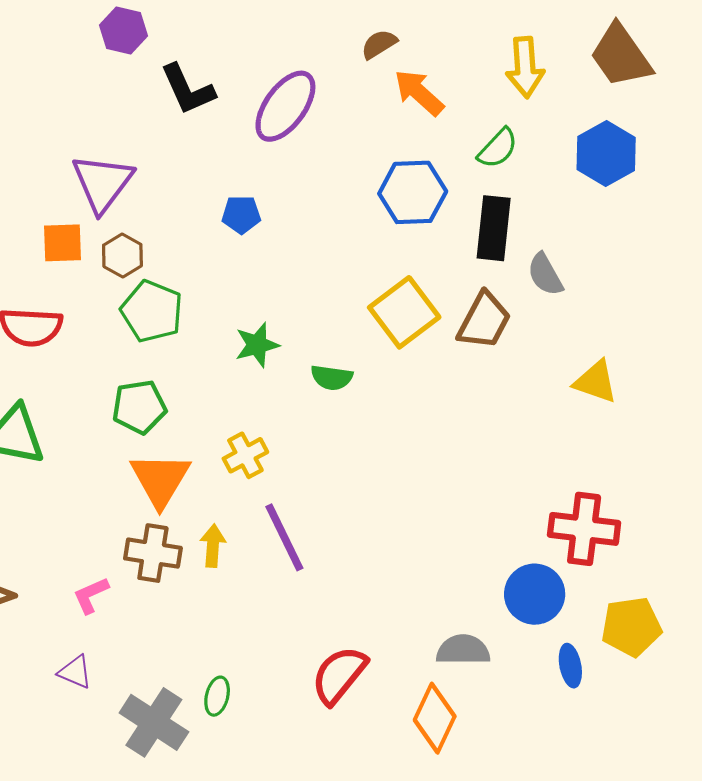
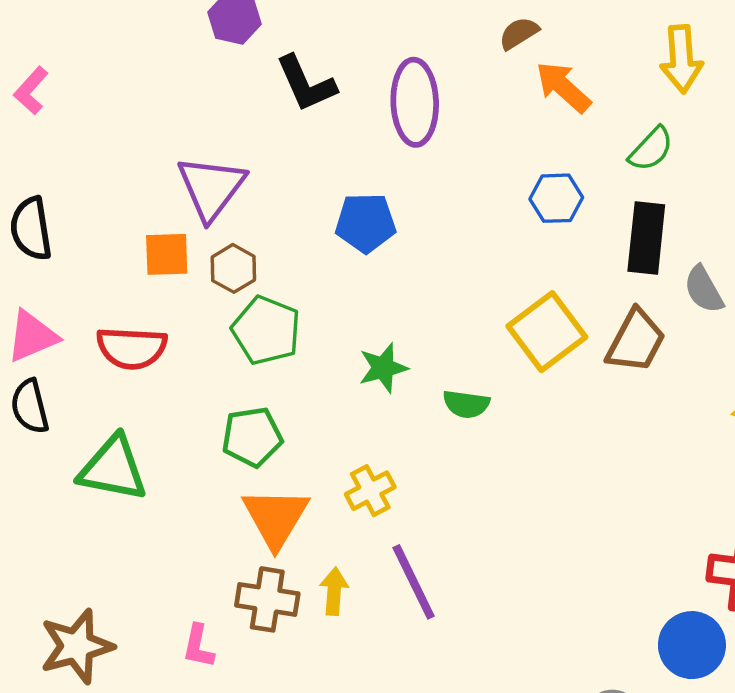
purple ellipse: (285, 106) -> (415, 102), turned -38
blue hexagon: (413, 192) -> (556, 198), size x0.7
blue pentagon: (241, 215) -> (366, 223), size x1.4
pink L-shape: (91, 595) -> (198, 646), turned -54

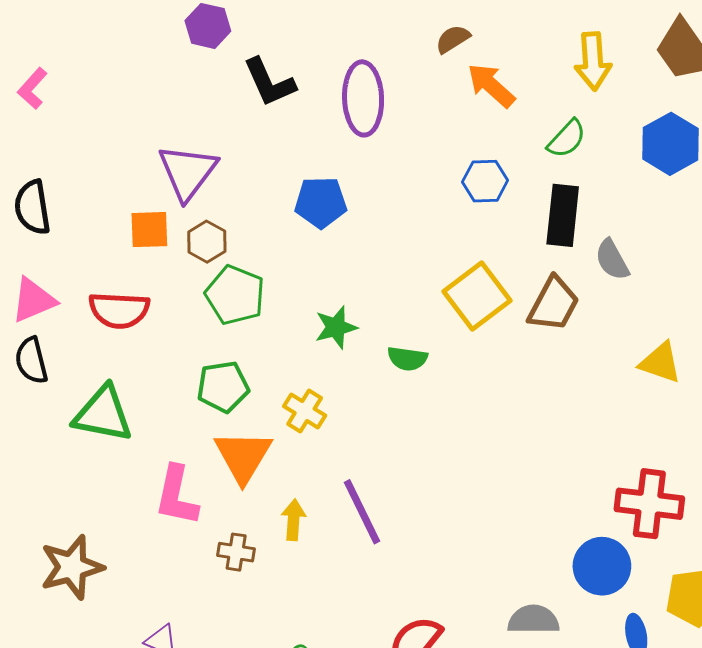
yellow cross: (370, 491) -> (305, 411), moved, turned -30
brown cross: (267, 599) -> (236, 552), moved, size x0.7
pink L-shape: (198, 646) -> (177, 496), moved, size x1.6

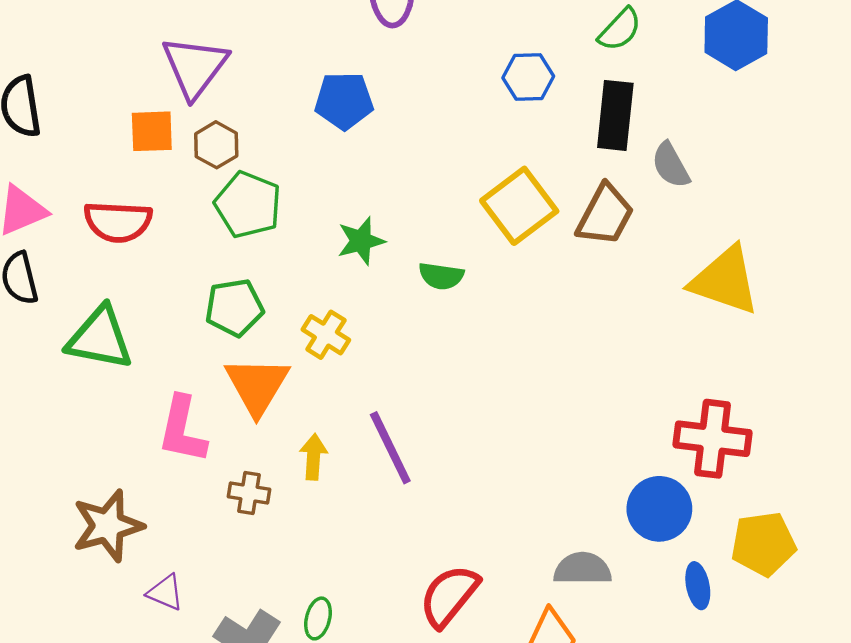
yellow triangle: (660, 363) -> (725, 280), size x1.5
brown star: (72, 567) -> (108, 526), moved

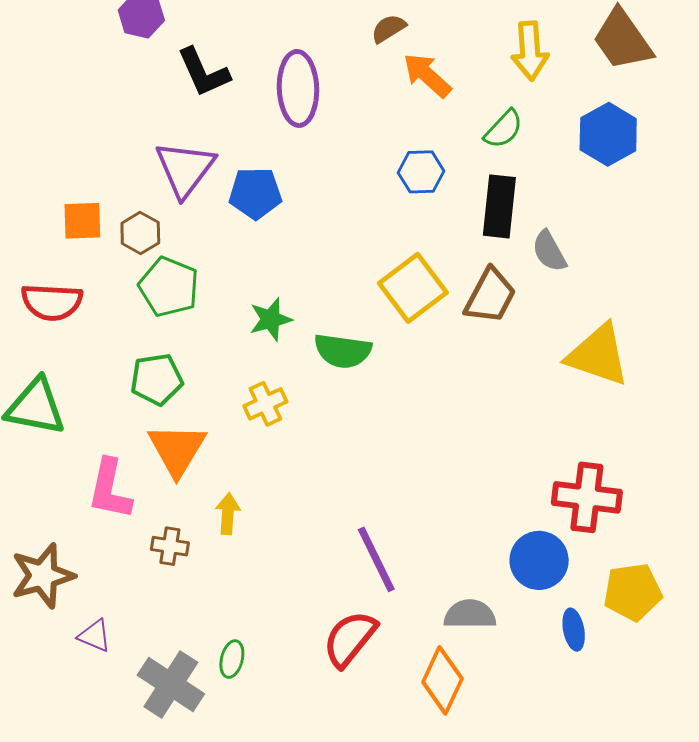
purple triangle: (195, 67) -> (185, 169), moved
green semicircle: (441, 276) -> (343, 351), size x1.4
yellow cross: (326, 335) -> (265, 404), moved, turned 33
purple line: (390, 448) -> (376, 559), moved

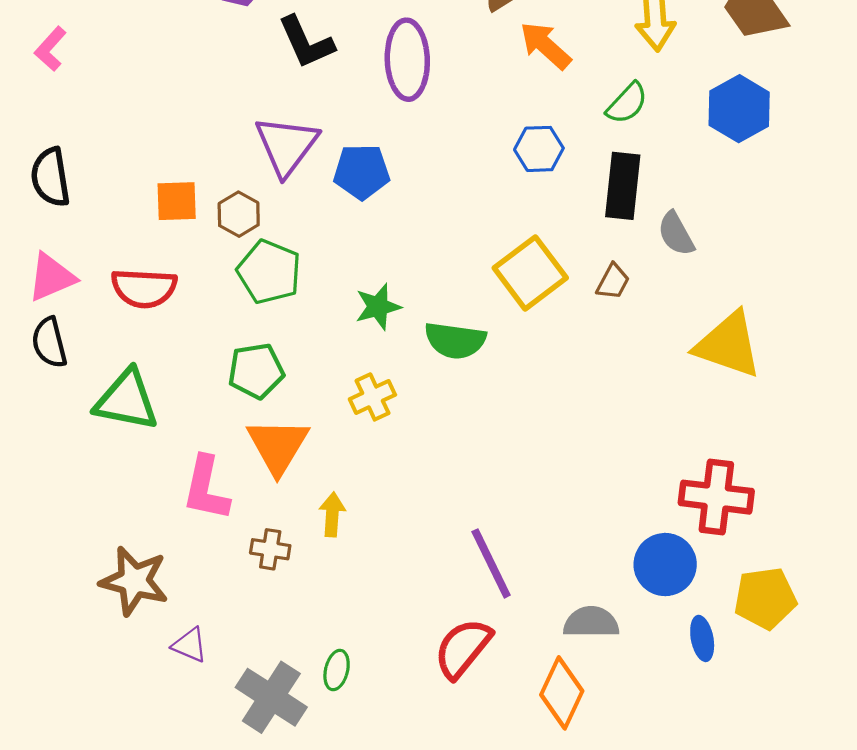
brown trapezoid: (490, 296) -> (613, 282), size x0.6
brown star: (43, 576) -> (134, 581), turned 30

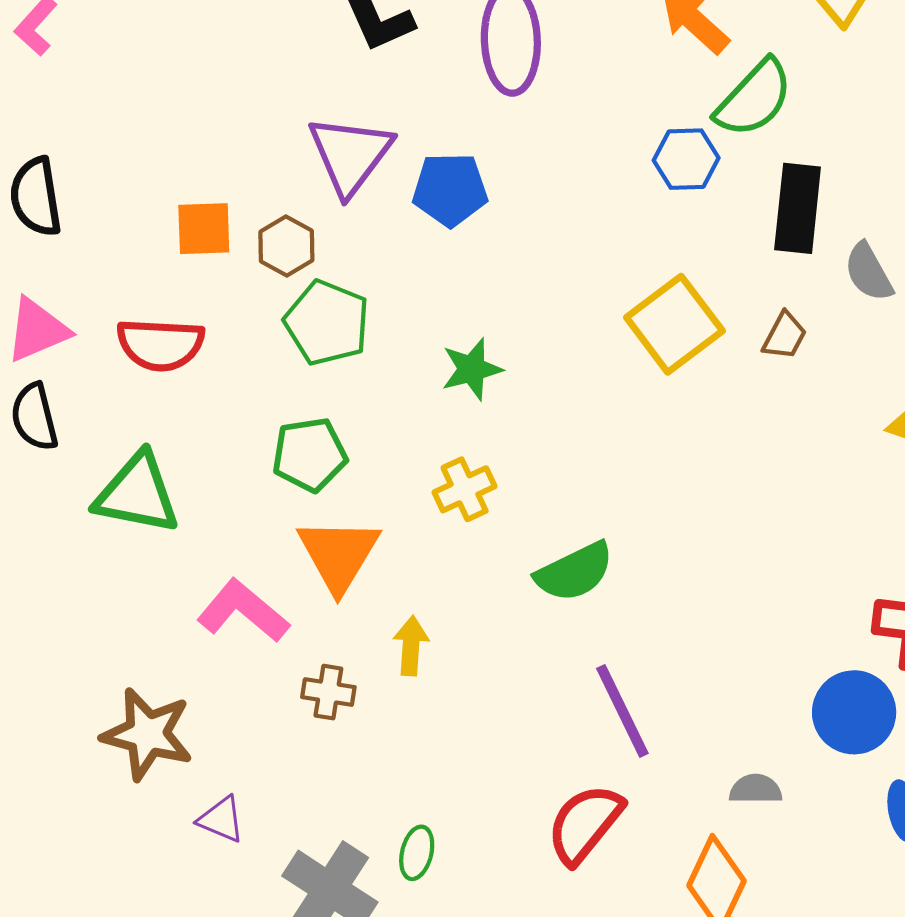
green semicircle: (627, 103) -> (754, 98), moved, size x1.4
green semicircle: (455, 340) -> (575, 572), moved, turned -34
pink L-shape: (206, 488) -> (243, 611), turned 118
gray semicircle: (591, 622) -> (756, 789), size x0.7

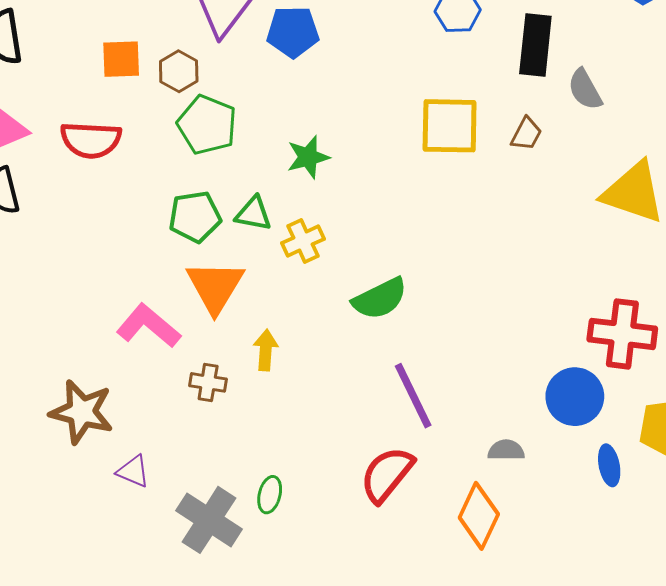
yellow square: (674, 324) -> (450, 126), turned 38
green triangle: (137, 494) -> (253, 214), moved, size x0.6

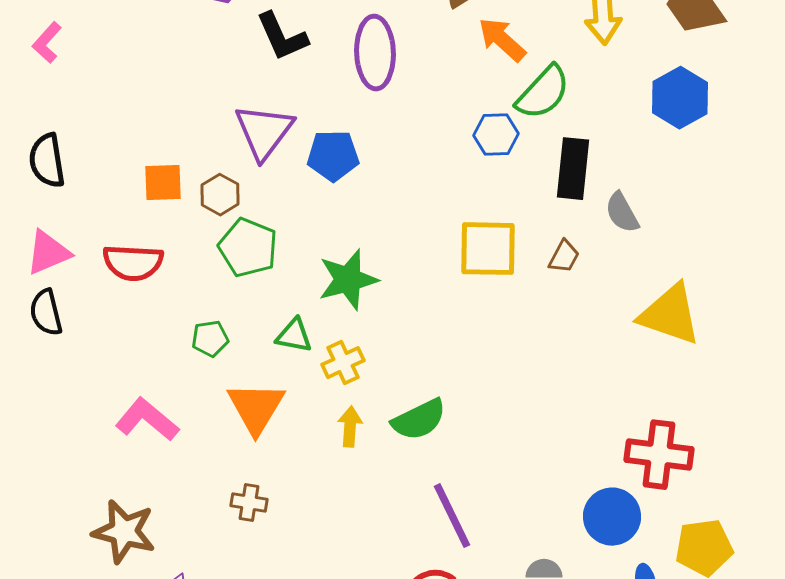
green star: (308, 157) -> (348, 280), size x1.4
green pentagon: (195, 217) -> (210, 339), moved, size x0.7
pink L-shape: (148, 326) -> (147, 420), moved
yellow arrow: (266, 350) -> (350, 427), moved

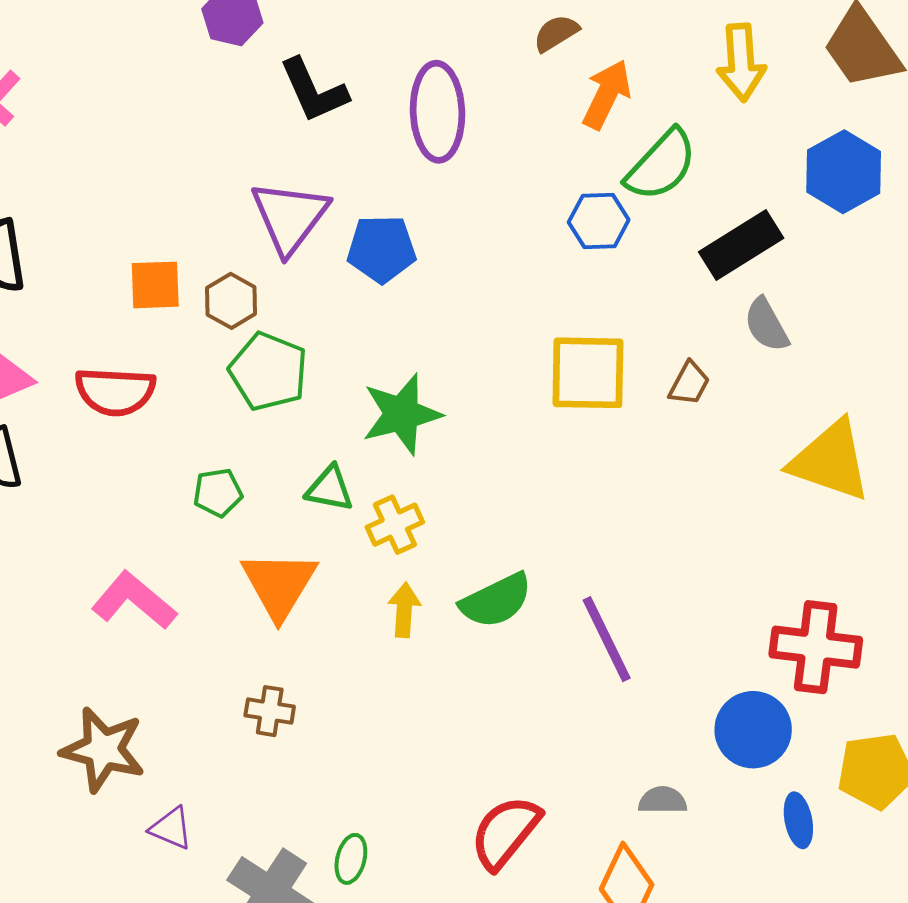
orange arrow: (502, 40) -> (607, 94), turned 74
black rectangle: (573, 169) -> (741, 245), moved, turned 52
purple line: (452, 516) -> (607, 639), moved

